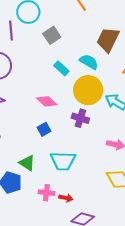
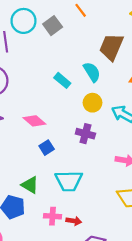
gray square: (52, 35) -> (53, 26), moved
cyan semicircle: (89, 62) -> (92, 72), turned 30
yellow circle: (88, 90) -> (92, 103), size x0.6
pink diamond: (47, 101) -> (34, 121), moved

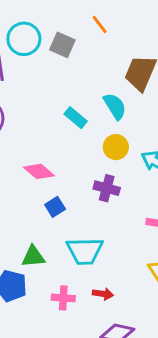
gray square: (53, 26) -> (62, 45), turned -30
green triangle: (30, 185) -> (33, 257), turned -36
red arrow: (74, 221) -> (103, 294), moved

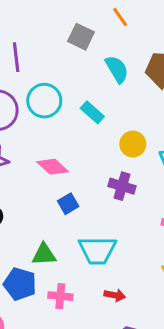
cyan circle: (24, 39) -> (44, 101), moved
cyan semicircle: (115, 106) -> (117, 69), moved
pink cross: (63, 298) -> (60, 296), moved

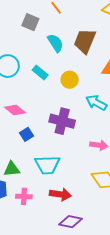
yellow circle: (133, 144) -> (70, 80), moved
purple cross: (122, 186) -> (62, 121), size x1.4
red arrow: (115, 295) -> (60, 194), size x1.5

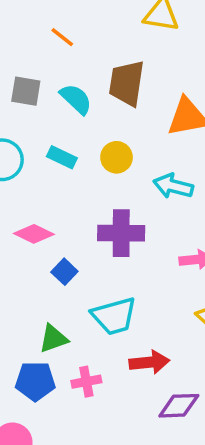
gray square: (30, 22) -> (26, 91), moved

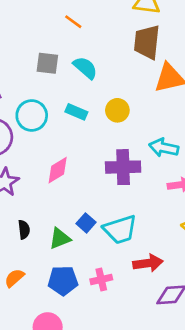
brown trapezoid: (127, 83) -> (147, 42), moved
cyan arrow: (173, 186) -> (164, 148), moved
pink diamond: (34, 234) -> (58, 170), turned -56
blue square: (64, 272) -> (86, 223), moved
green triangle: (53, 339) -> (60, 238), moved

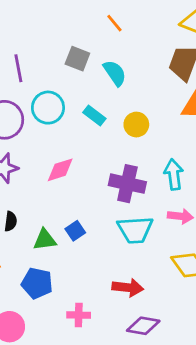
cyan arrow: (164, 148) -> (174, 174), turned 56
cyan trapezoid: (120, 229) -> (135, 230), moved
pink cross: (101, 279) -> (79, 315), moved

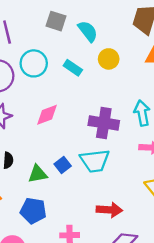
yellow circle: (136, 125) -> (109, 59), moved
cyan trapezoid: (135, 230) -> (95, 161), moved

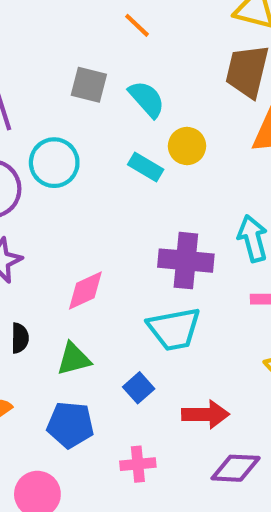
cyan rectangle: (73, 68) -> (146, 167), moved
pink diamond: (47, 115) -> (85, 291), moved
blue square: (63, 165) -> (139, 388), moved

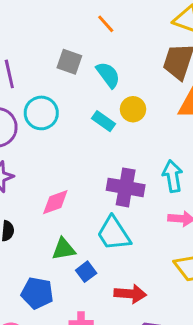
cyan trapezoid: (174, 329) -> (114, 234), turned 63
green triangle: (74, 359) -> (64, 249), moved

